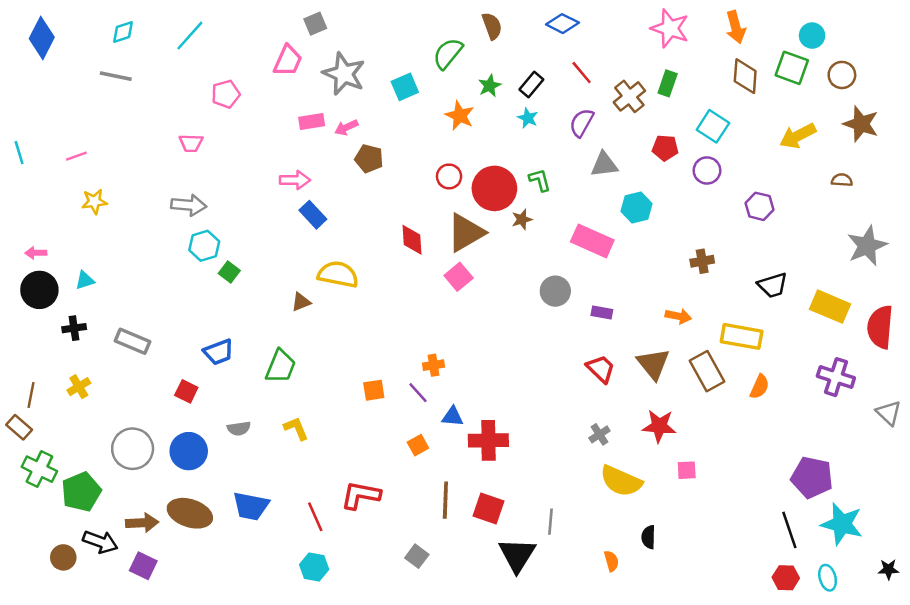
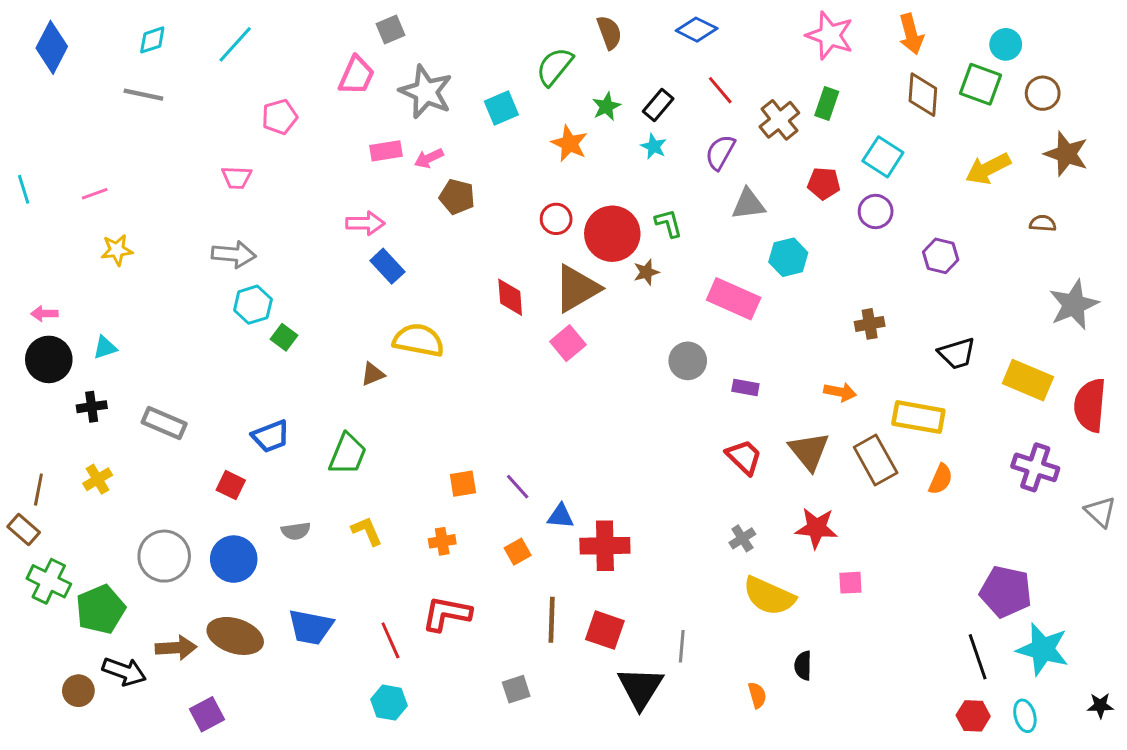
orange cross: (433, 365) -> (442, 541), moved
gray square: (417, 556) -> (516, 689), turned 35
purple square: (143, 566) -> (207, 714), moved, turned 36

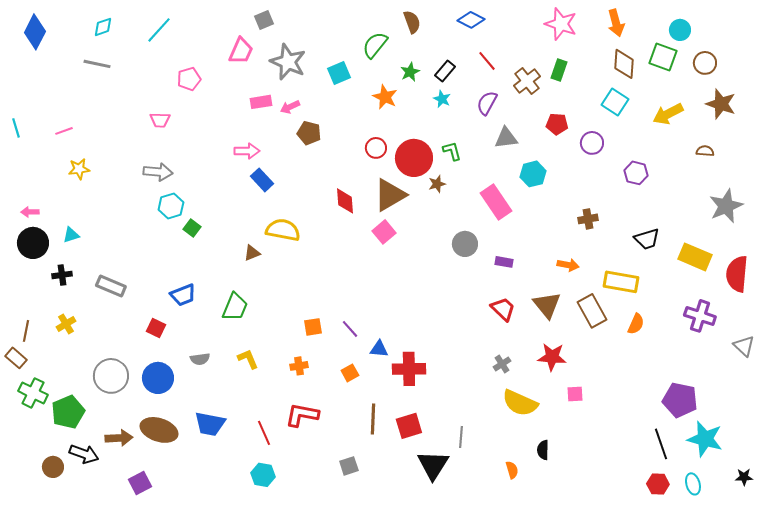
cyan square: (883, 157) -> (615, 102), moved
pink rectangle: (734, 299) -> (496, 202), turned 32
red square: (605, 630) -> (409, 426), turned -36

